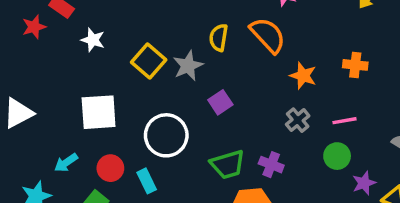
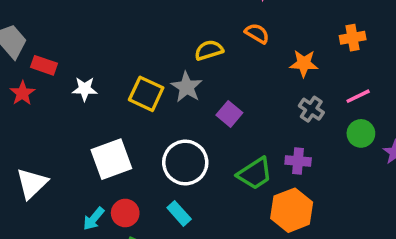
orange semicircle: (268, 35) -> (257, 33), size x0.6
yellow semicircle: (219, 38) -> (209, 50), turned 80
red circle: (110, 168) -> (125, 213), moved

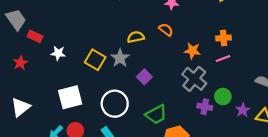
red star: (22, 93) -> (20, 63), moved
pink line: (358, 96) -> (223, 59), moved
gray cross: (311, 109) -> (194, 79), size x1.6
purple cross: (298, 161) -> (205, 107), moved

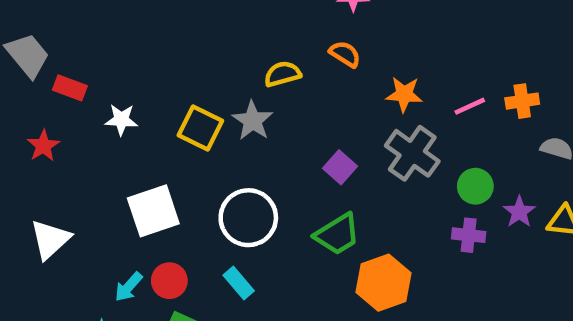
orange cross: (224, 38) -> (522, 101), moved
purple square: (144, 77) -> (340, 167), moved
purple cross: (205, 107) -> (469, 235), moved

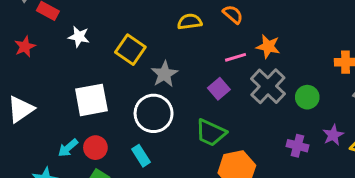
pink line: (470, 106) -> (236, 57), moved
gray star: (253, 121) -> (164, 74), moved
green circle: (475, 186) -> (307, 97), moved
green trapezoid: (337, 234) -> (211, 133), turned 48

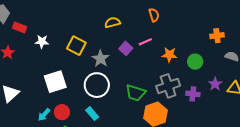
orange semicircle: (233, 14) -> (154, 15), moved, turned 40
orange star: (268, 46) -> (169, 55), moved
gray cross: (268, 86) -> (168, 86), moved, turned 35
purple square: (219, 89) -> (126, 48), moved

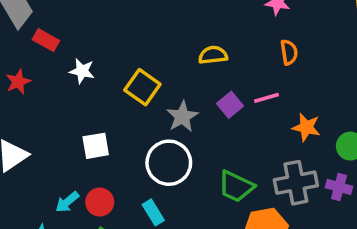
white square: (55, 82) -> (96, 146), size x0.7
purple cross: (193, 94) -> (339, 187), moved

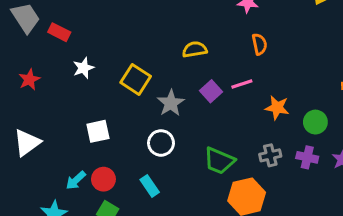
red rectangle: (46, 40) -> (59, 32), moved
white star: (82, 71) -> (83, 68), turned -30
white circle: (169, 163) -> (161, 143), size x0.7
gray cross: (296, 183) -> (270, 155), size x0.6

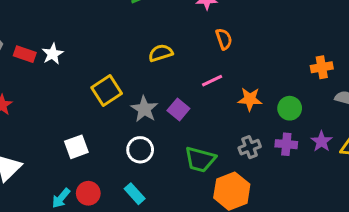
white star: (83, 68) -> (53, 54), moved
yellow square: (136, 79) -> (107, 91), turned 32
purple square: (211, 91) -> (178, 110), moved

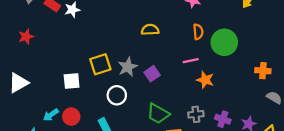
pink line: (212, 81) -> (191, 61), moved
yellow square: (107, 91) -> (100, 64), moved
green circle: (290, 108) -> (224, 42), moved, size x1.5

